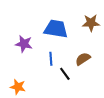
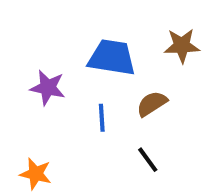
brown semicircle: (83, 59) -> (152, 104), moved
black line: (65, 74) -> (148, 160), moved

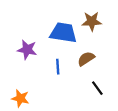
brown star: (182, 46) -> (92, 21), moved
black line: (148, 160) -> (97, 88), moved

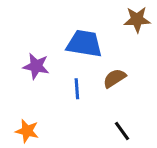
brown star: (92, 21) -> (137, 19), moved
black line: (97, 88) -> (122, 131), moved

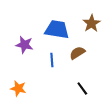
brown star: (137, 19) -> (91, 23), moved, turned -30

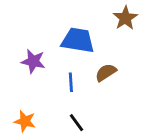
brown star: (91, 23) -> (125, 18), moved
black line: (82, 88) -> (77, 123), moved

